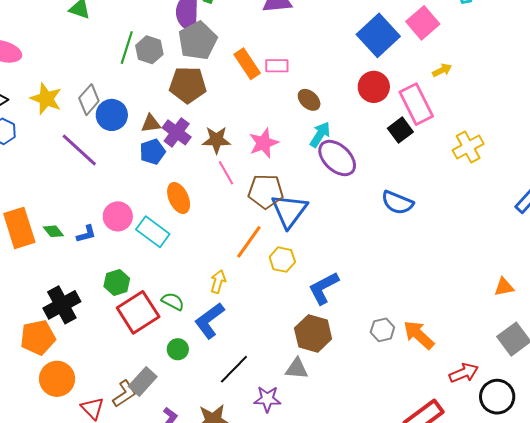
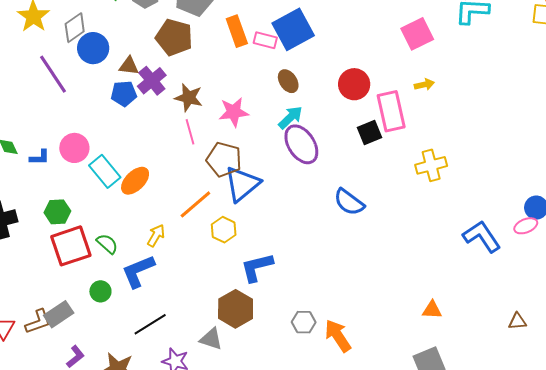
blue square: (378, 35) -> (293, 29), moved
orange ellipse: (179, 198) -> (135, 181), moved, turned 56

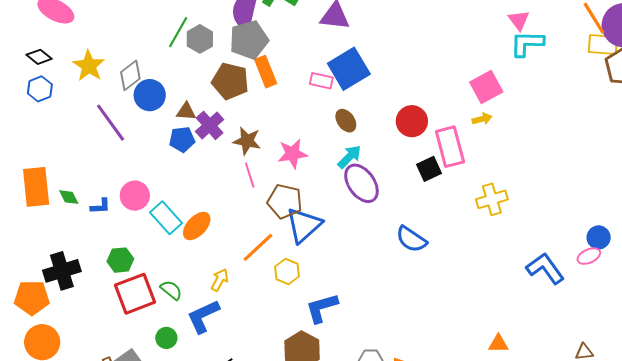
orange rectangle: (237, 31) -> (266, 72), moved
pink square: (417, 34) -> (486, 87), moved

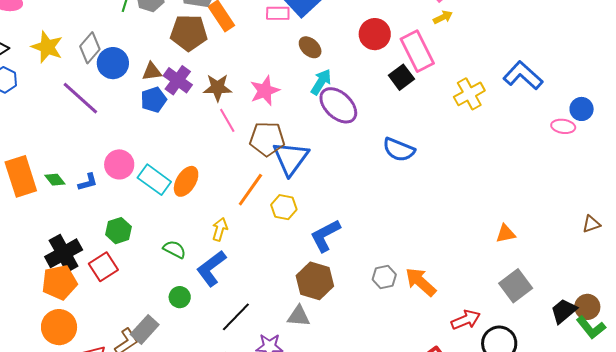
pink ellipse: (589, 256) -> (563, 126), moved, turned 45
blue L-shape: (545, 268) -> (523, 75), moved
red square: (135, 294) -> (103, 267), moved, size x0.7
orange pentagon: (32, 298) -> (59, 282), moved

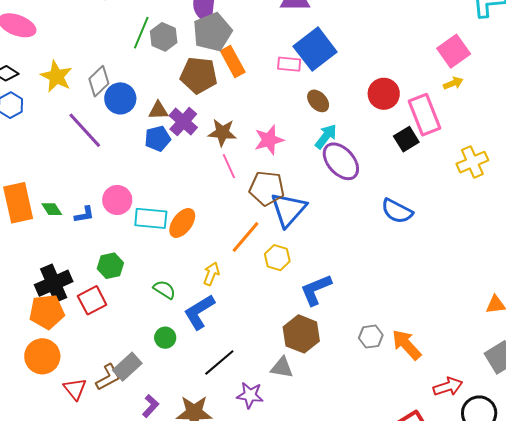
cyan rectangle: (154, 180) -> (151, 218), turned -36

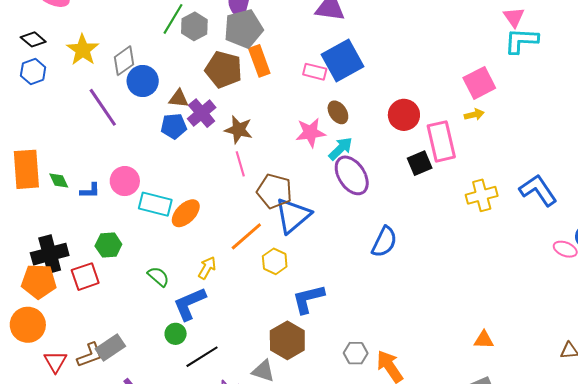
pink star: (269, 140) -> (311, 133), moved
blue semicircle: (397, 211) -> (384, 242), moved, turned -100
green circle: (165, 338) -> (176, 334), moved

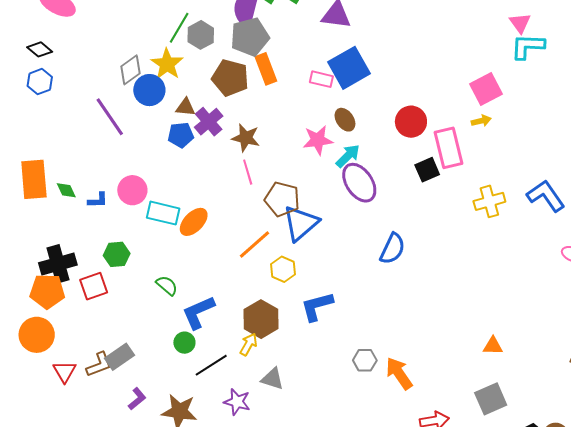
yellow star: (83, 50) -> (167, 64), moved
yellow arrow: (207, 268) -> (248, 344), moved
brown hexagon: (287, 340) -> (261, 319), moved

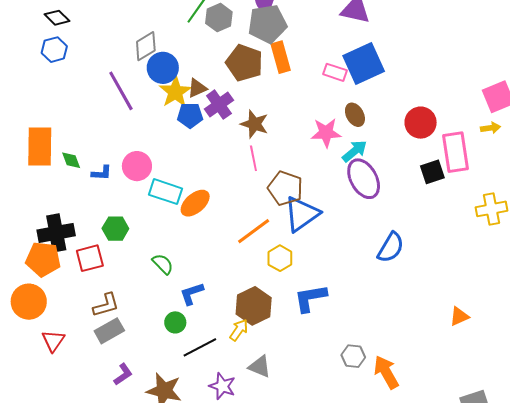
yellow star: (167, 64) -> (175, 92), moved
brown triangle: (185, 107) -> (197, 88), turned -35
blue L-shape: (198, 312) -> (192, 294), size x0.7
orange triangle: (493, 346) -> (459, 316), moved, turned -30
brown L-shape: (99, 365) -> (106, 305), moved

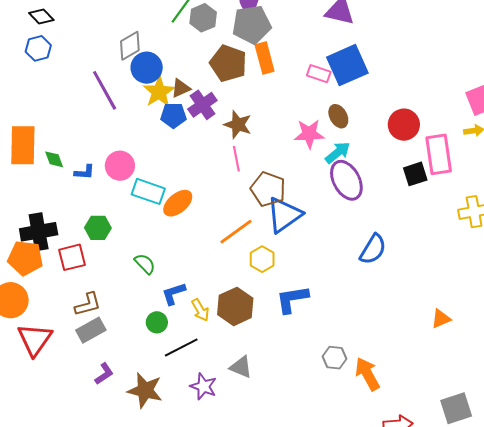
yellow arrow: (239, 330) -> (200, 310), moved, turned 115
red triangle: (53, 341) -> (35, 339), size x1.5

